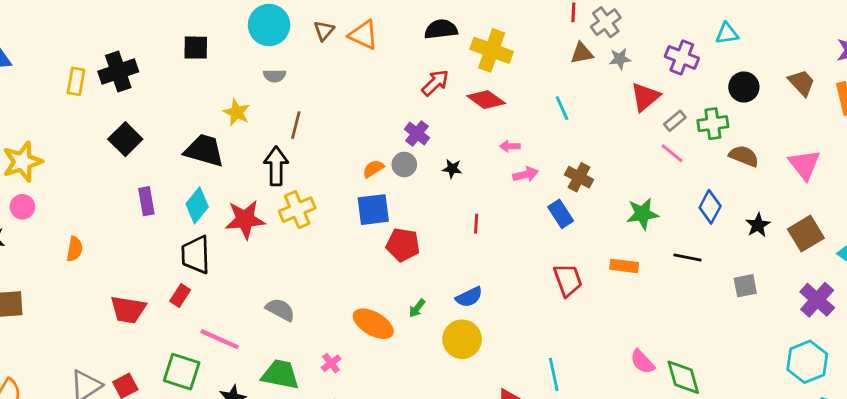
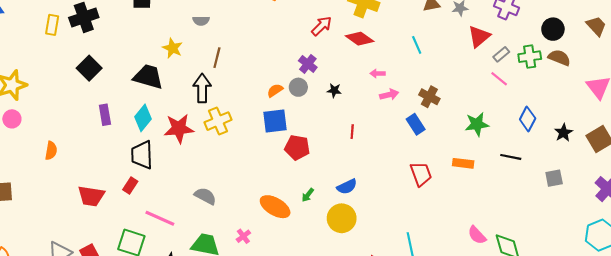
brown semicircle: (744, 156) -> (559, 58), moved

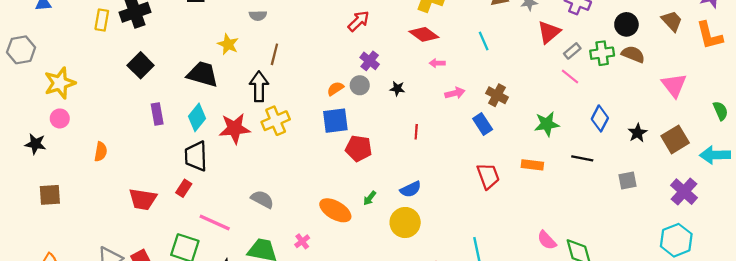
red arrow: (322, 26) -> (359, 21), moved
pink arrow: (378, 73) -> (437, 63), moved

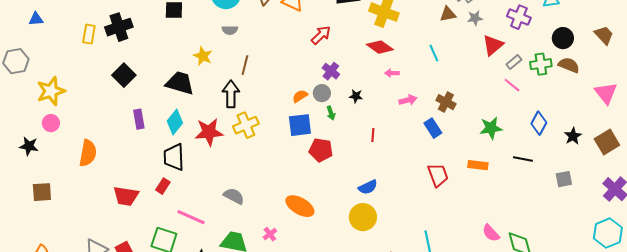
orange semicircle: (101, 152) -> (88, 153), size x1.5
green arrow: (370, 198) -> (331, 113), moved, turned -56

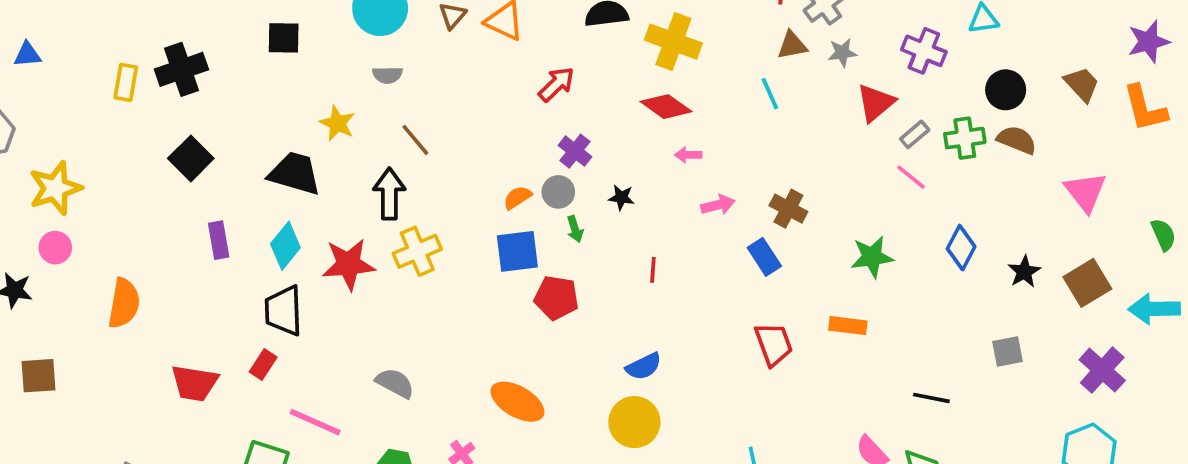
cyan line: (434, 53) -> (770, 94), moved
brown line: (245, 65) -> (415, 140), turned -54
black line: (523, 159) -> (931, 398), moved

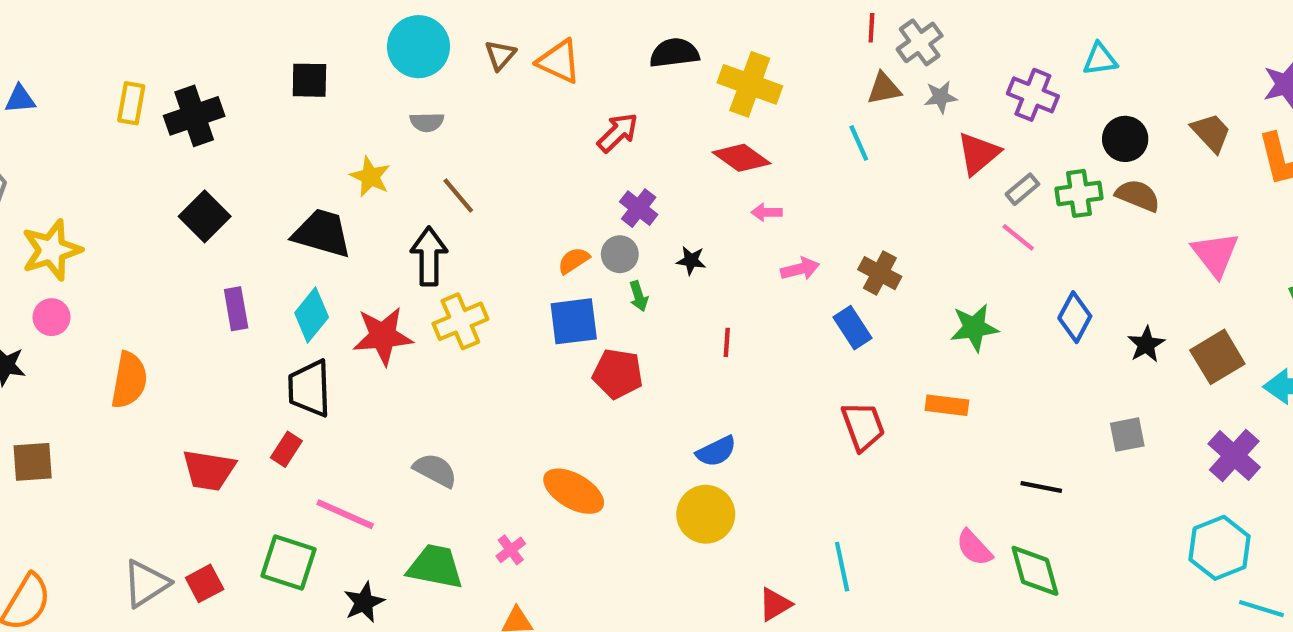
yellow rectangle: (126, 82) -> (131, 103), moved

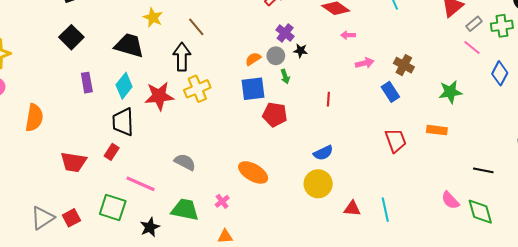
black star: (691, 261) -> (301, 51), moved
blue diamond: (1075, 317) -> (500, 73), moved
red triangle: (775, 604) -> (352, 209), moved, turned 36

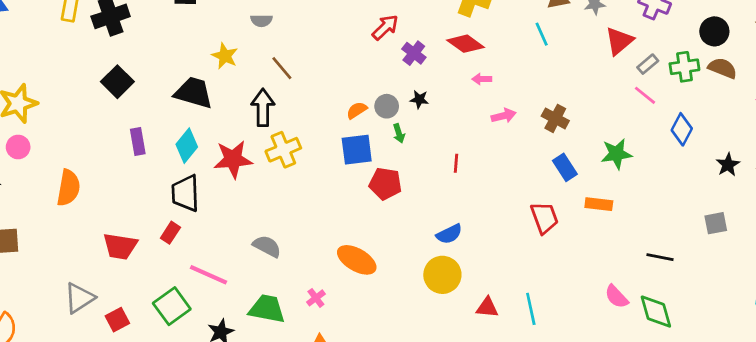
purple cross: (285, 33) -> (414, 53), moved
blue rectangle: (390, 92) -> (565, 167), moved
green square: (113, 208) -> (172, 306), turned 36
gray triangle: (42, 218) -> (79, 298), moved

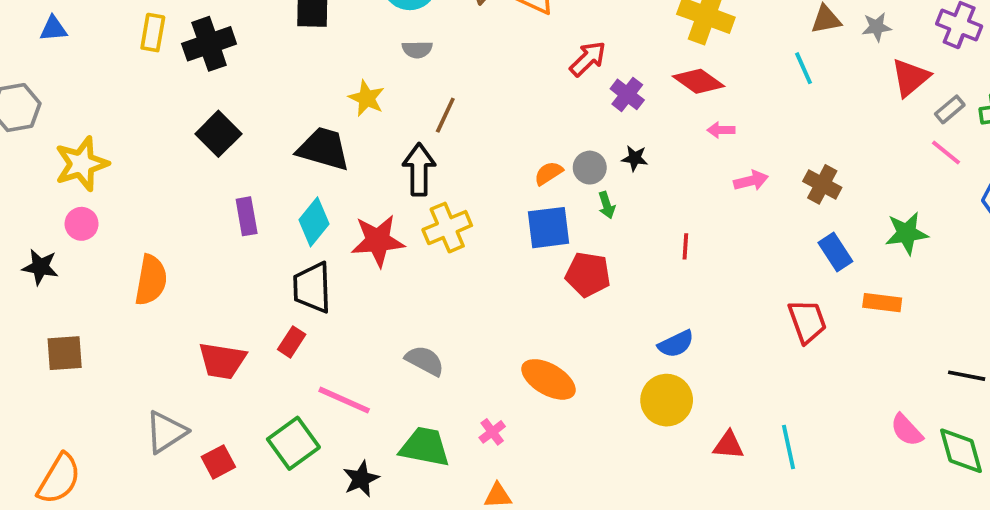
brown line: (282, 68) -> (445, 115), turned 65

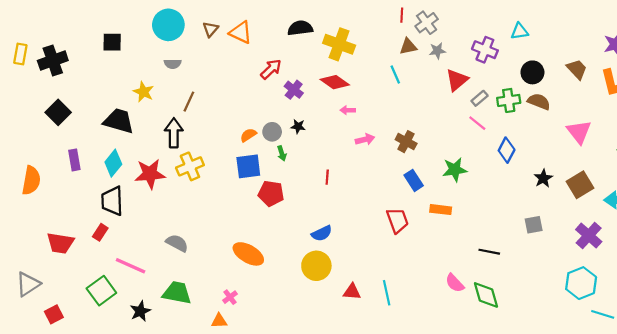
orange semicircle: (151, 280) -> (31, 180), moved
pink cross: (492, 432) -> (230, 297), moved
red square: (218, 462) -> (54, 314), moved

